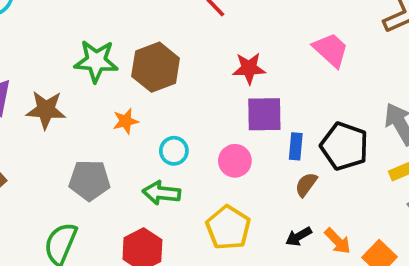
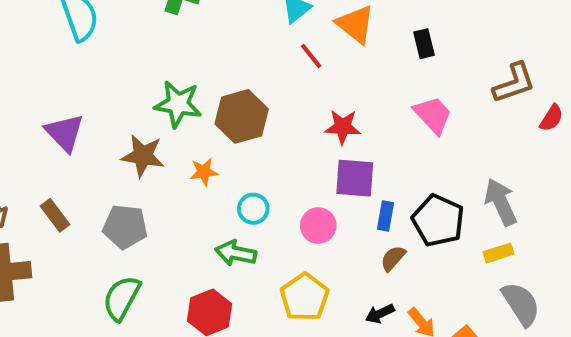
brown star: (46, 110) -> (143, 156), moved
gray pentagon: (89, 180) -> (125, 227), moved

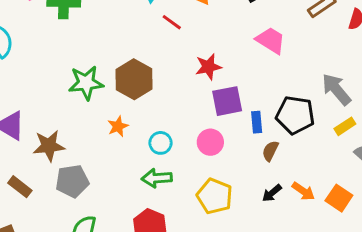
brown star: (143, 156) -> (49, 146), moved

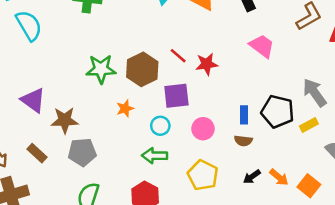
red line: (172, 22) -> (178, 56), moved
purple square: (227, 101) -> (176, 96), moved
yellow rectangle: (345, 126) -> (309, 125), moved
brown semicircle: (270, 151) -> (243, 141), moved, turned -114

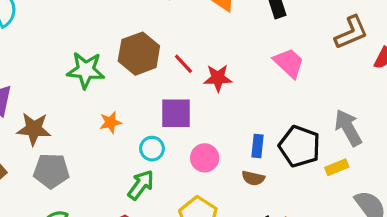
brown hexagon: (142, 69) -> (139, 54), moved
green arrow: (155, 156) -> (141, 185), turned 120

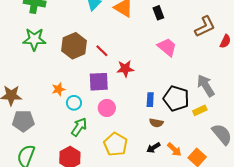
green star: (86, 70) -> (34, 39), moved
red star: (218, 78) -> (125, 69), moved
cyan circle: (152, 149) -> (74, 103), moved
pink circle: (205, 158) -> (107, 108), moved
brown semicircle: (253, 178) -> (156, 123), moved

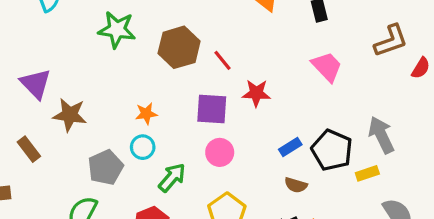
blue rectangle: (150, 100) -> (290, 147), turned 48
cyan circle: (74, 103) -> (143, 147), moved
gray pentagon: (23, 121) -> (106, 167), moved, turned -30

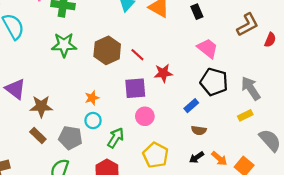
brown rectangle: (29, 149) -> (38, 136), moved
black pentagon: (332, 150) -> (214, 82), moved
gray pentagon: (106, 167) -> (70, 138), turned -30

